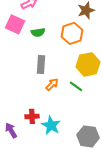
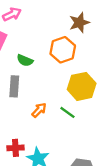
green semicircle: (38, 32) -> (25, 60), moved, turned 32
gray rectangle: (41, 64) -> (14, 86), moved

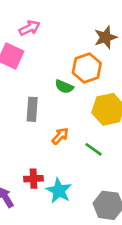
green semicircle: (25, 60) -> (64, 87), moved
green line: (67, 112) -> (94, 149), moved

